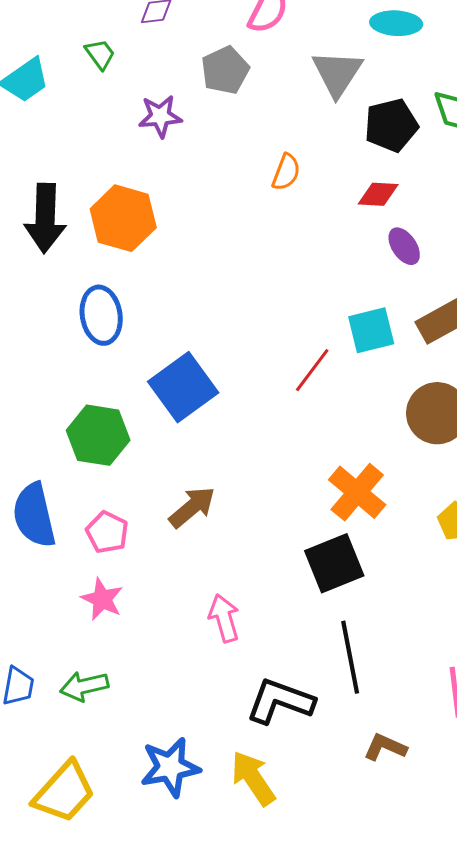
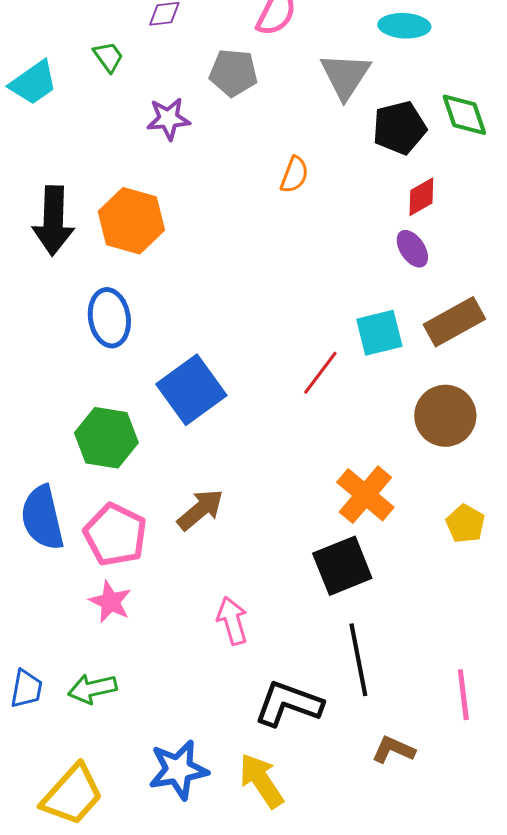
gray pentagon: (225, 70) -> (233, 73), turned 30
red diamond: (378, 194) -> (421, 197), moved, turned -33
pink pentagon: (107, 532) -> (115, 535), size x1.5

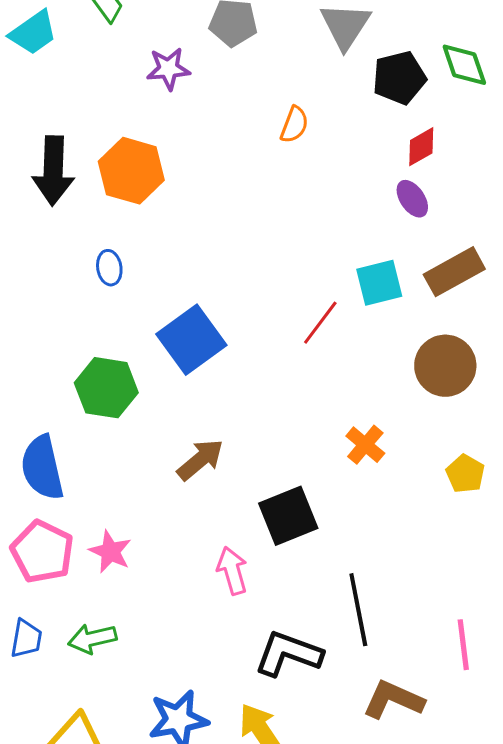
blue ellipse: (109, 318) -> (109, 268), size x0.6
orange cross: (365, 495) -> (365, 445), size x0.7
pink pentagon: (115, 535) -> (42, 552), moved
black square: (342, 566) -> (288, 516), moved
brown L-shape: (393, 750) -> (393, 700), size x1.4

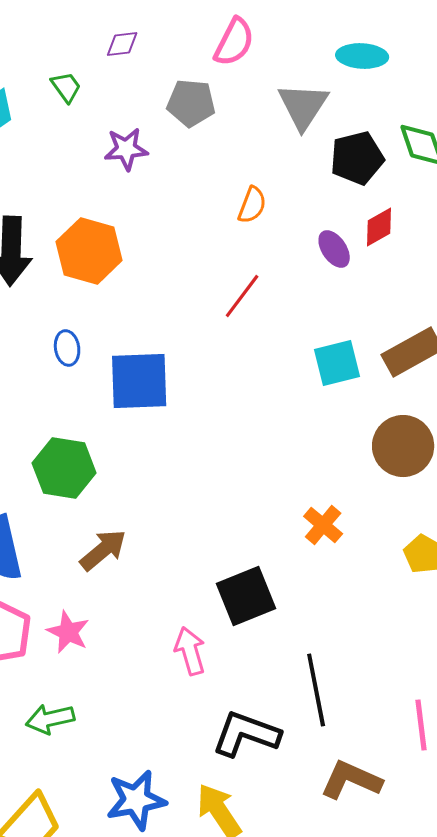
purple ellipse: (412, 199) -> (334, 249), moved
red line: (320, 323) -> (242, 296), moved
blue square: (191, 340) -> (139, 381), moved, turned 34
brown arrow: (200, 460) -> (103, 550), moved

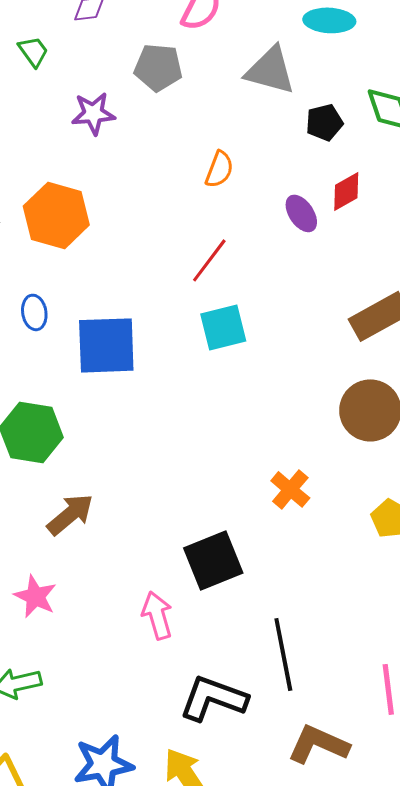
gray triangle: (303, 106) -> (270, 70), turned -48
black pentagon: (357, 158) -> (324, 122), size x0.7
cyan square: (337, 363) -> (223, 327), moved

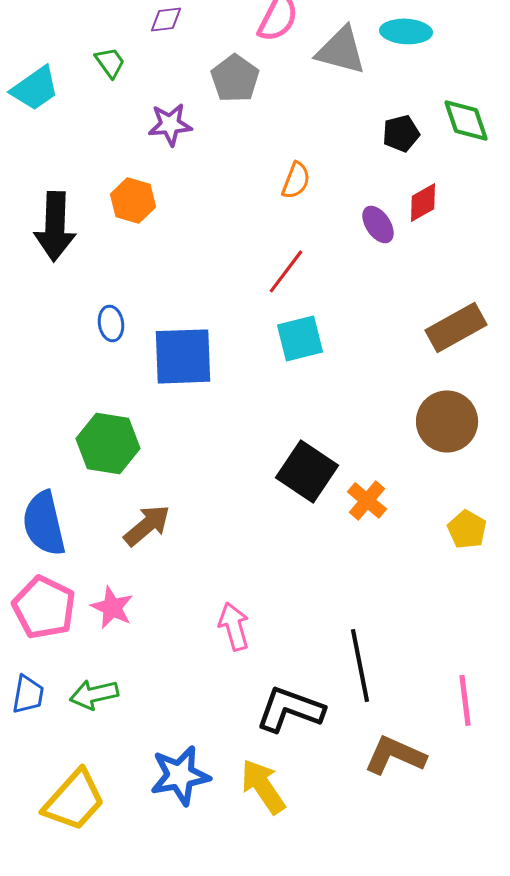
gray pentagon: (158, 67) -> (235, 78), turned 30
gray triangle: (270, 70) -> (341, 50), moved
orange hexagon: (56, 215) -> (133, 200), moved, size x0.7
black square: (213, 560) -> (307, 471), moved, turned -34

